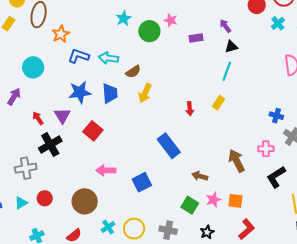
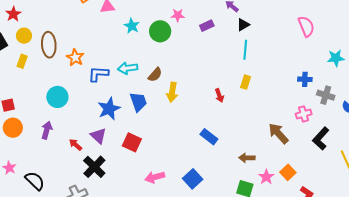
blue rectangle: (169, 146) -> (209, 137), size x0.7
orange square: (235, 201) -> (288, 172), turned -35

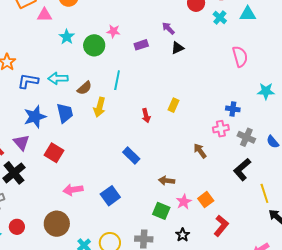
cyan line: (245, 50) -> (117, 80), moved
gray cross: (326, 95) -> (246, 137), moved
pink cross: (304, 114) -> (221, 129), moved
brown arrow: (278, 133) -> (200, 151), moved, size x0.7

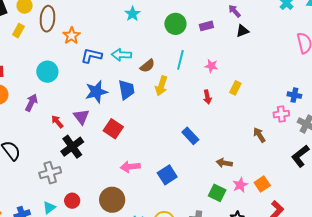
pink star: (113, 31) -> (211, 66), moved
green circle: (94, 45) -> (175, 24), moved

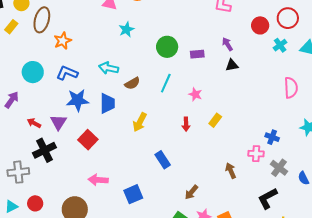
blue L-shape: (91, 56) -> (67, 73), moved
yellow arrow: (161, 86) -> (140, 122), moved
red arrow: (57, 122) -> (34, 123), turned -32
brown arrow: (224, 163) -> (191, 192), turned -70

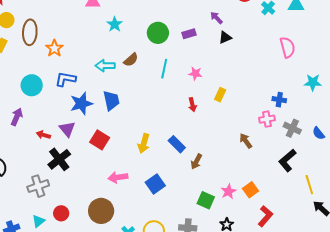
brown semicircle: (132, 83) -> (131, 60), moved
yellow arrow: (140, 122) -> (144, 143), moved
brown arrow: (191, 192) -> (196, 162), moved

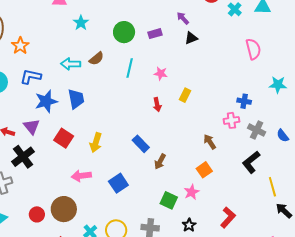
yellow arrow: (144, 143) -> (96, 143), moved
orange square: (250, 190) -> (204, 170), moved
red circle: (61, 213) -> (37, 214), moved

